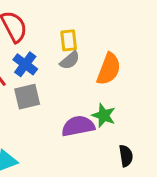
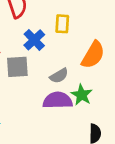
gray semicircle: (70, 60) -> (59, 76), moved
blue cross: (25, 64) -> (34, 40), moved

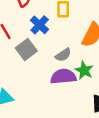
gray square: (17, 67) -> (26, 49), turned -30

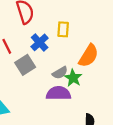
green star: (84, 70) -> (73, 78), moved

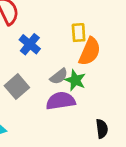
yellow rectangle: (63, 29) -> (79, 33), moved
gray square: (25, 65) -> (17, 87), moved

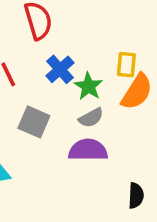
green star: (75, 80) -> (88, 86), moved
gray square: (17, 87) -> (34, 122), turned -35

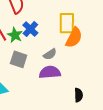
yellow rectangle: (126, 65) -> (67, 23), size x1.5
green star: (88, 86) -> (15, 35), moved

